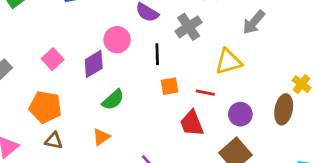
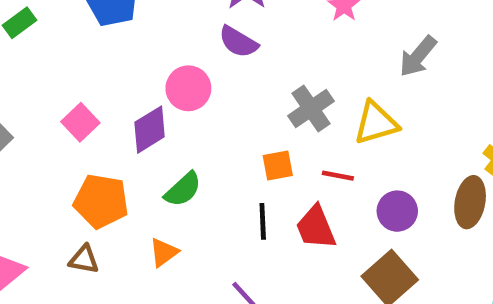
gray cross: (189, 27) -> (311, 109), moved
black line: (157, 54) -> (263, 221), moved
orange pentagon: (45, 107) -> (101, 201), moved

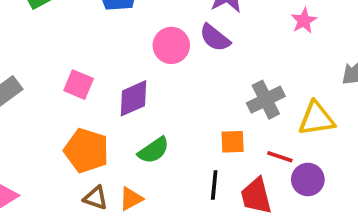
pink circle: (188, 88) -> (171, 45), moved
pink square: (80, 122) -> (79, 85), turned -32
purple circle: (397, 211) -> (308, 179), moved
brown triangle: (84, 259) -> (96, 198), moved

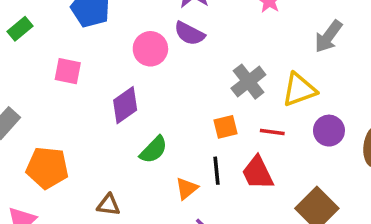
pink square: (79, 85) -> (68, 71), moved
orange pentagon: (86, 150) -> (47, 168), moved
purple circle: (308, 179) -> (329, 131), moved
orange triangle: (131, 199) -> (187, 188), moved

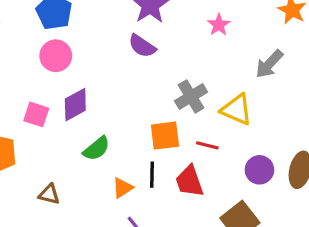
pink circle: (150, 49) -> (56, 56), moved
pink square: (68, 71) -> (36, 114), moved
yellow triangle: (299, 90) -> (237, 110), turned 36
orange square: (225, 127) -> (165, 136), size x1.4
purple circle: (329, 131) -> (259, 170), moved

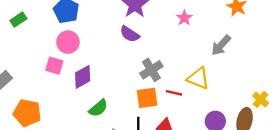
gray cross: (191, 96) -> (151, 70), moved
pink square: (36, 114) -> (54, 66), moved
red line: (207, 145) -> (174, 93), moved

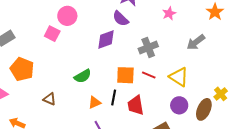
gray cross: (151, 70) -> (148, 48), moved
purple diamond: (83, 77) -> (106, 39), moved
yellow triangle: (198, 78) -> (179, 77), moved

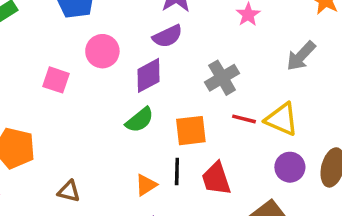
pink circle: (67, 16) -> (102, 51), moved
purple semicircle: (121, 19) -> (168, 36), turned -60
red line: (149, 75) -> (244, 119), moved
green semicircle: (83, 76) -> (140, 120), moved

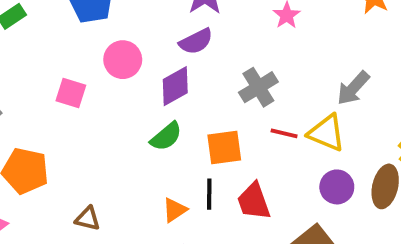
gray arrow: (301, 56) -> (353, 88), moved

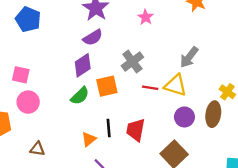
pink circle: (123, 60) -> (28, 102), moved
orange square: (224, 148) -> (107, 86), moved
red trapezoid: (254, 201) -> (136, 130), turned 35

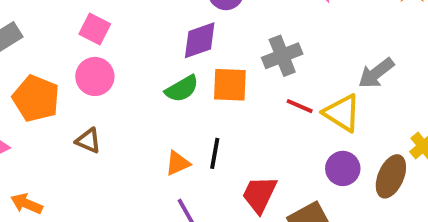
red trapezoid: (136, 130) -> (259, 194), moved
brown triangle: (37, 149) -> (88, 141), moved

